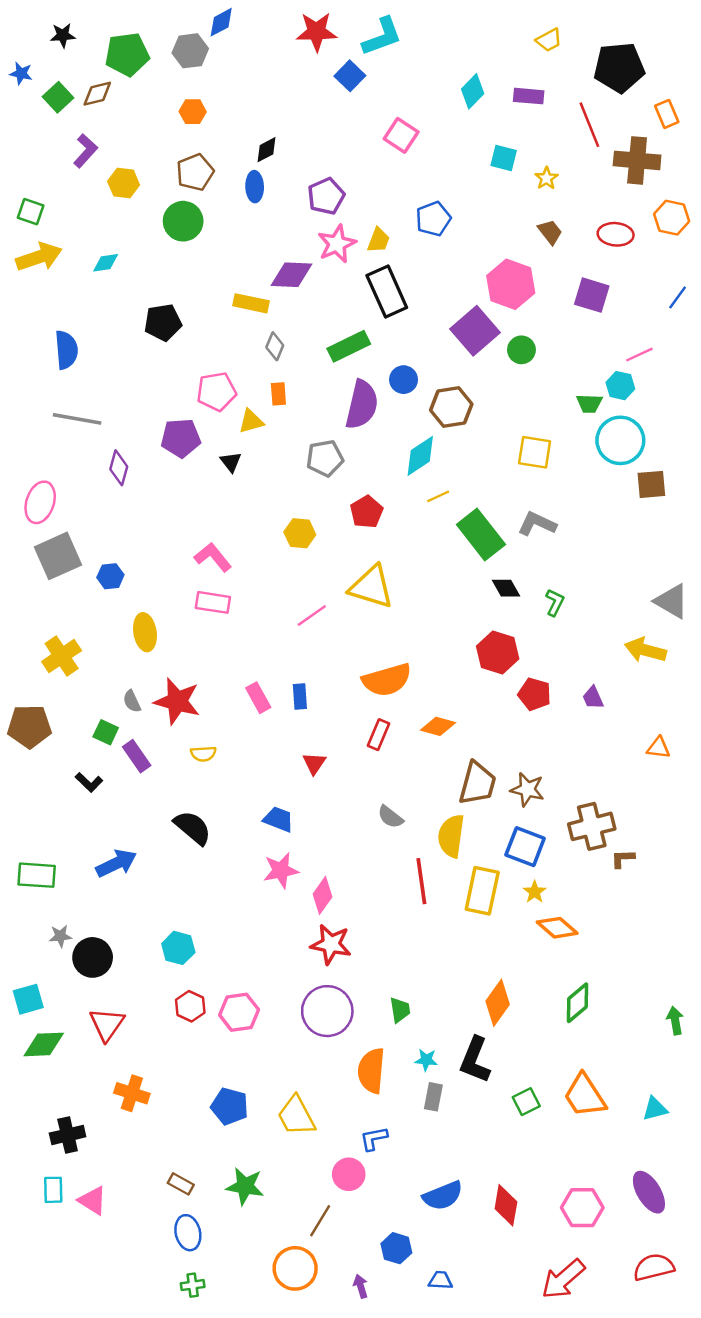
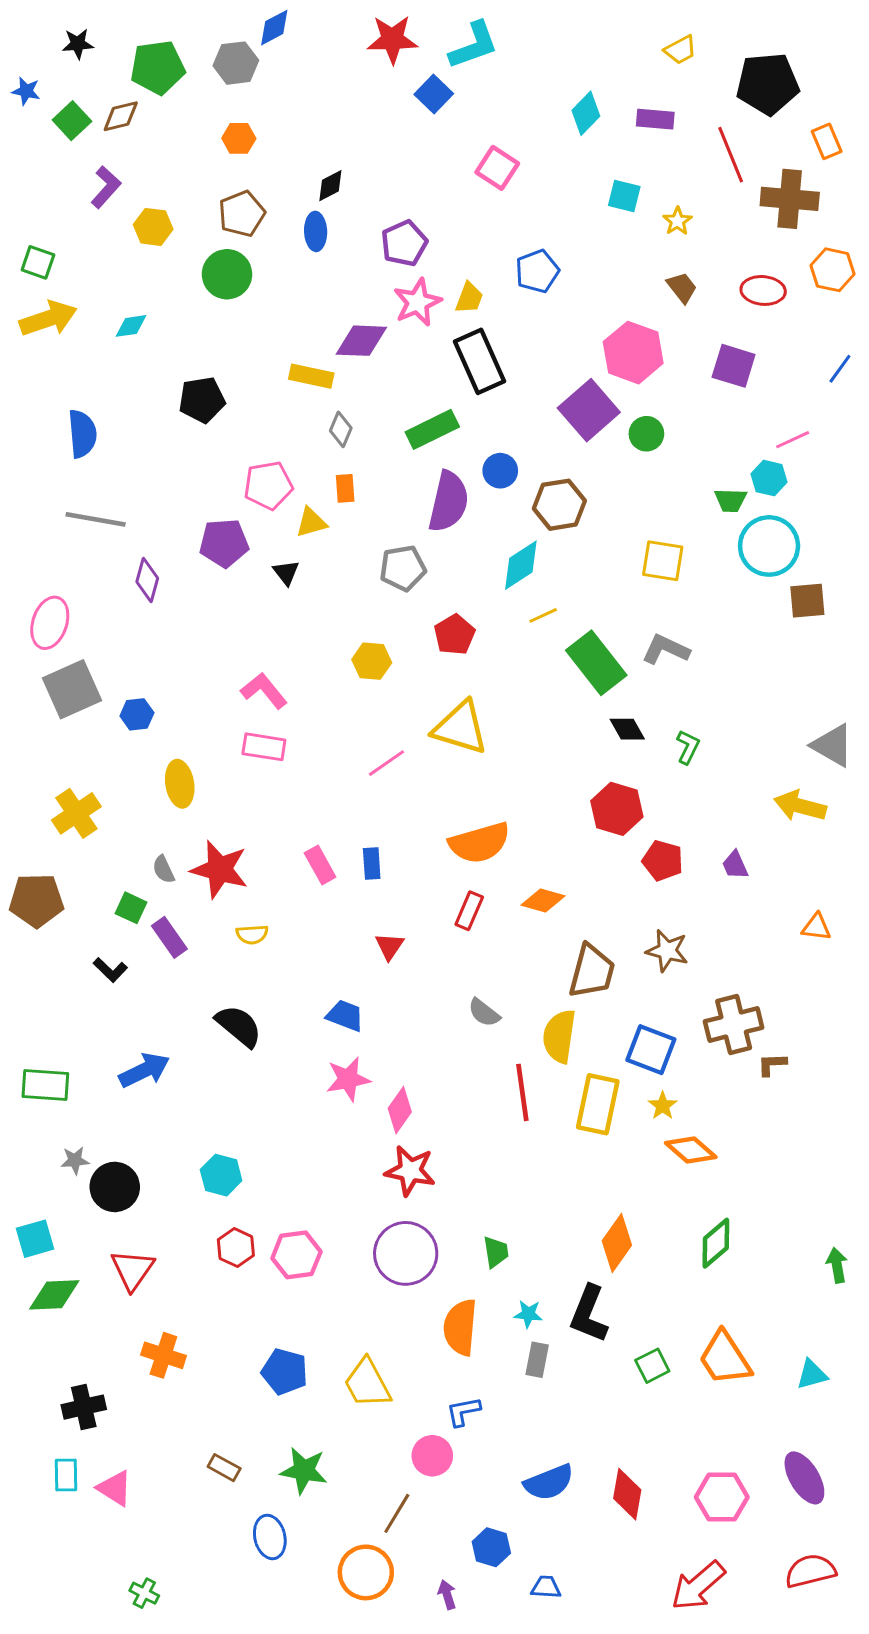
brown star: (527, 789) -> (667, 951), moved
blue ellipse: (188, 1233) -> (270, 1537), moved
green cross: (193, 1285) -> (144, 1593), moved, turned 35

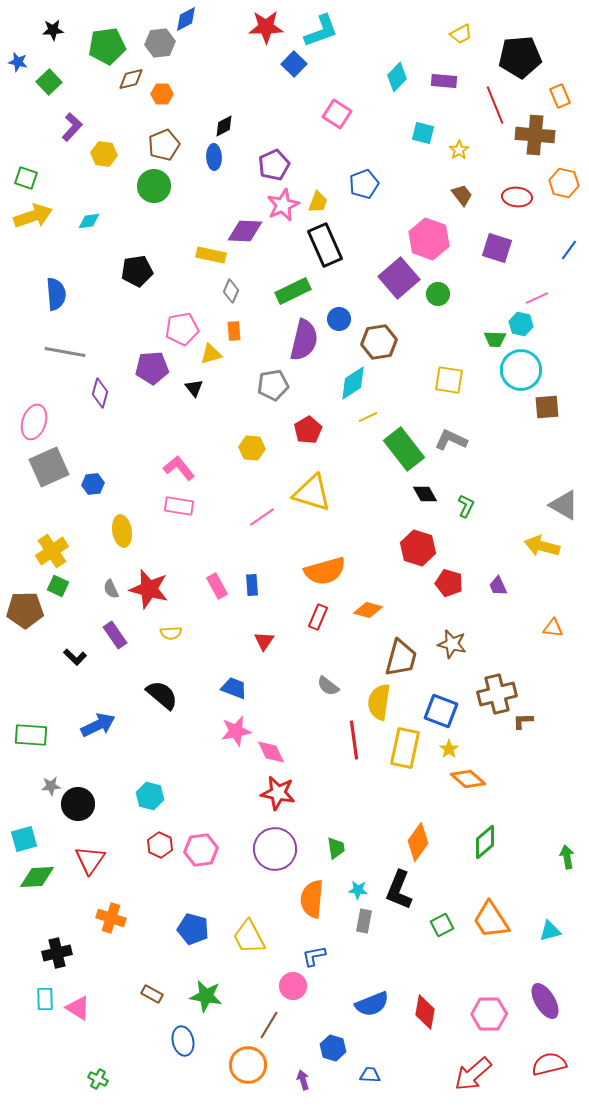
brown diamond: (121, 116) -> (131, 79), moved
green square: (131, 908) -> (58, 586), moved
pink diamond: (400, 1110) -> (271, 752), turned -60

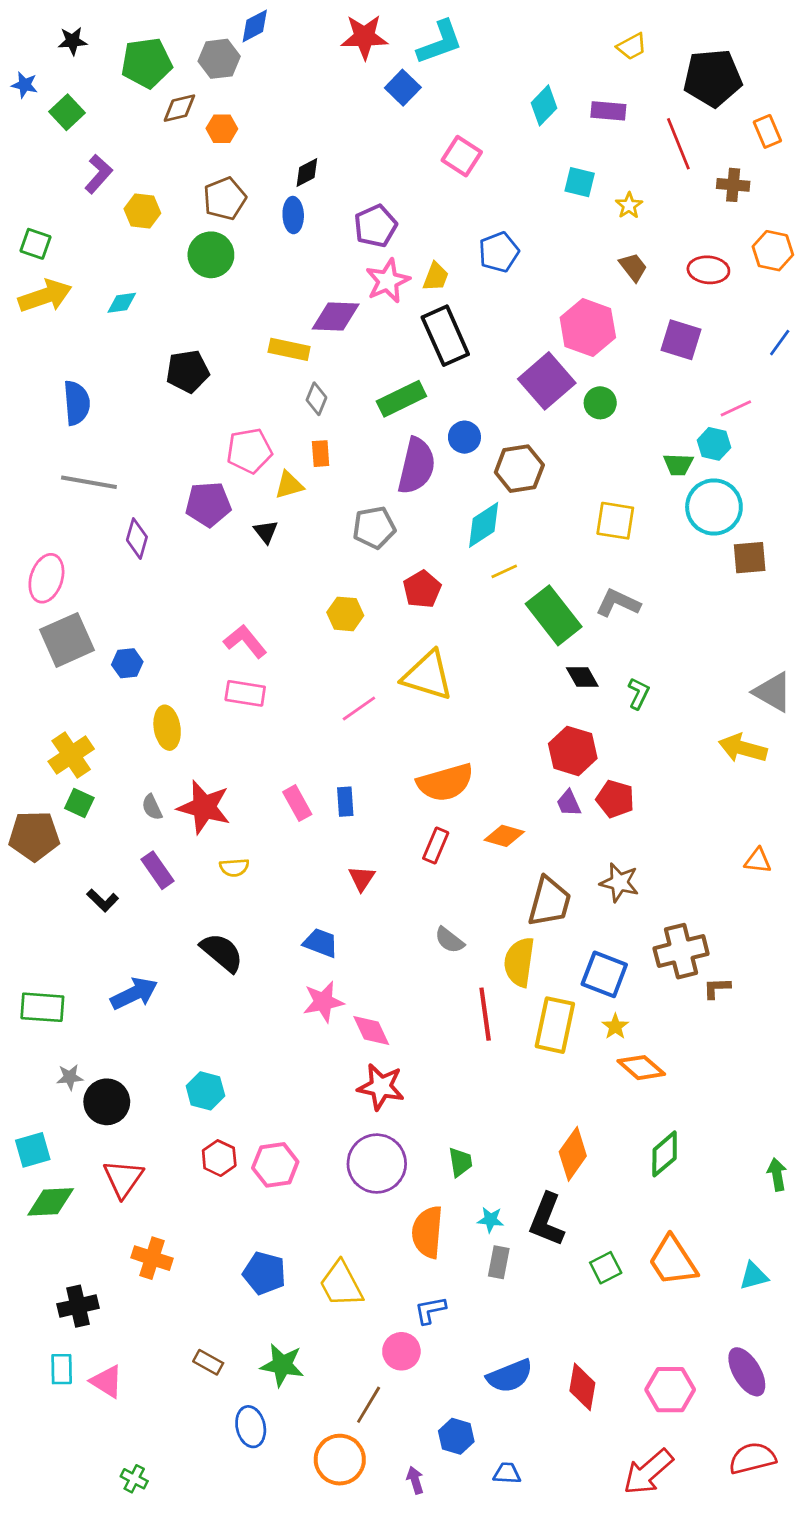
brown cross: (535, 135) -> (733, 185), size x0.6
purple trapezoid: (498, 586) -> (569, 803), moved

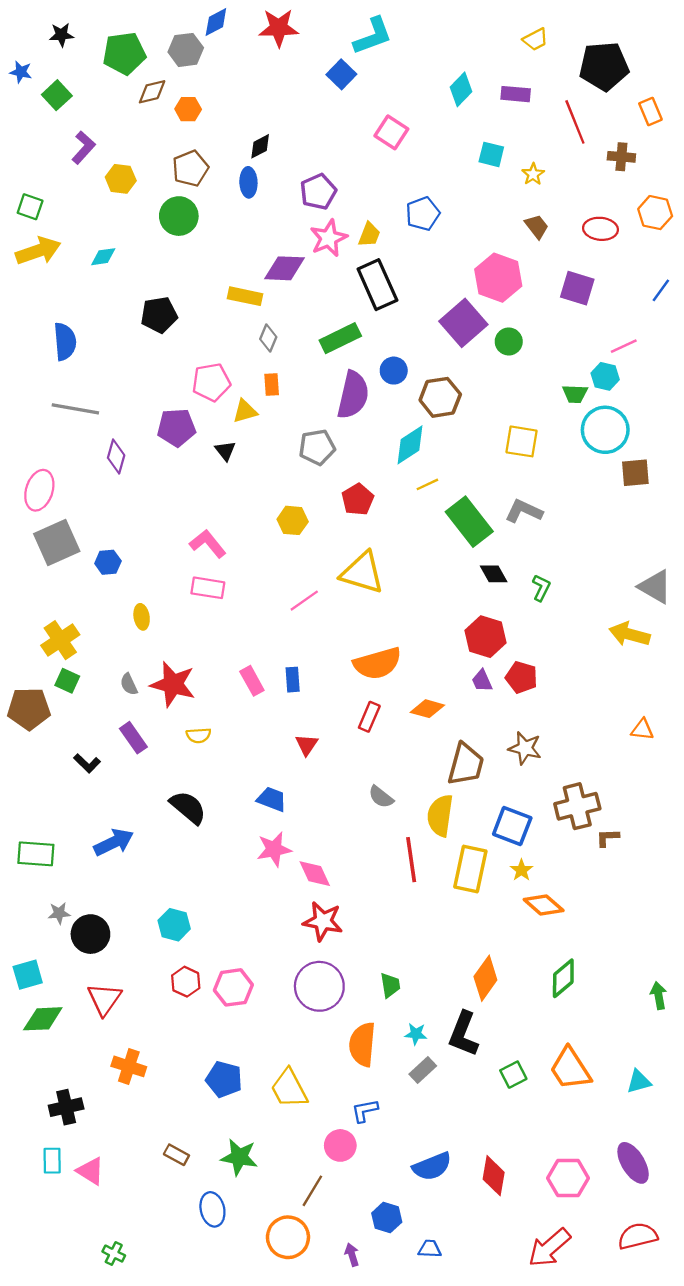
red star: (364, 37) -> (279, 28), moved
yellow ellipse: (167, 728) -> (142, 617), size x0.7
gray rectangle: (499, 1262) -> (423, 1070), turned 36

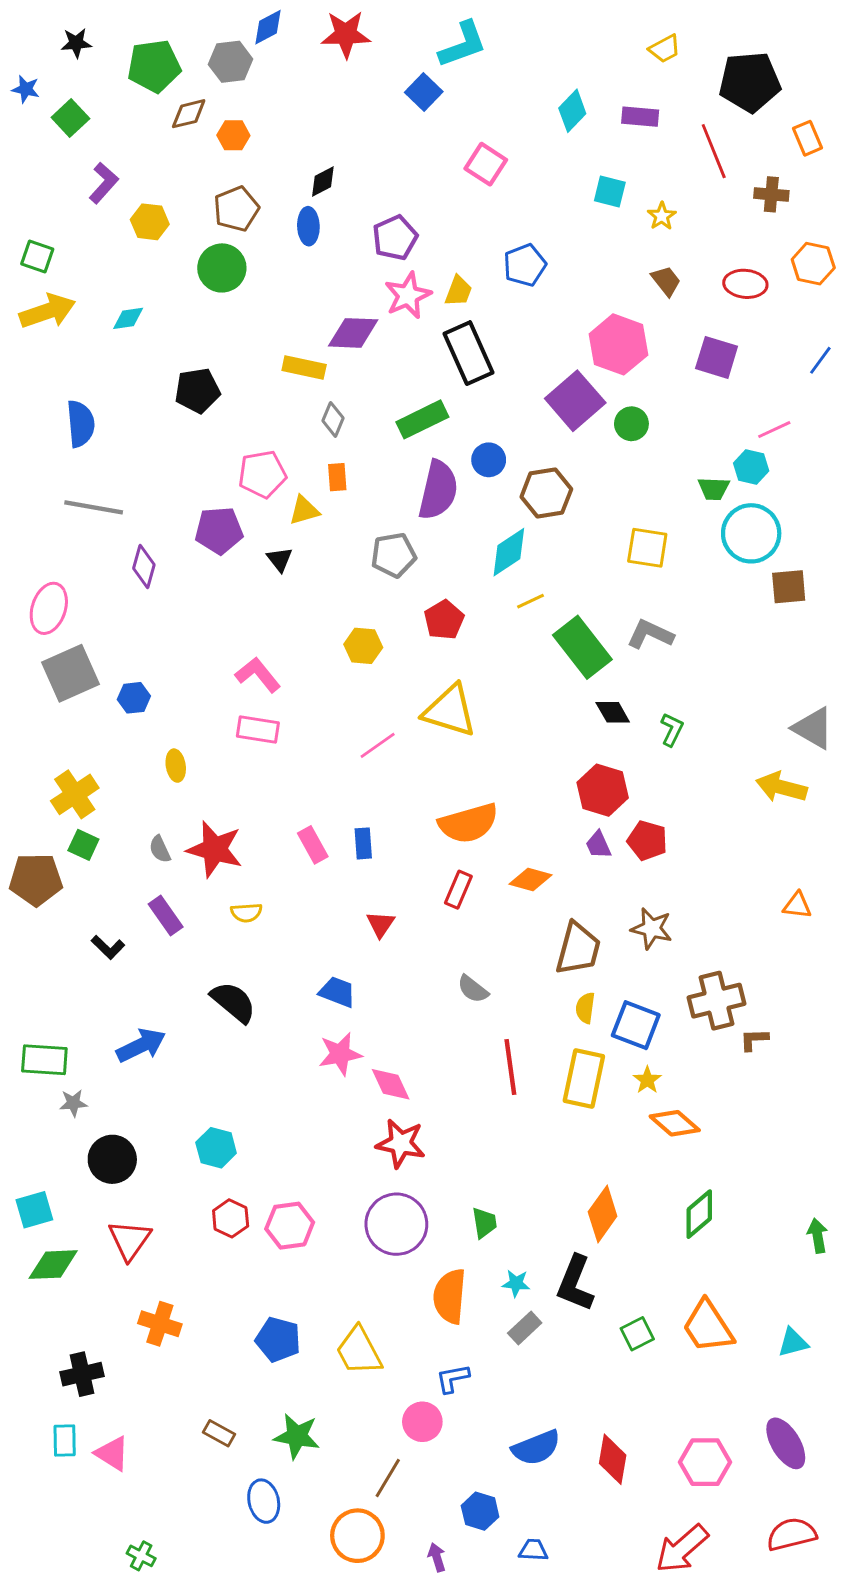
yellow semicircle: (440, 816) -> (585, 1008), moved, size x0.6
gray star: (59, 913) -> (73, 1103), moved

